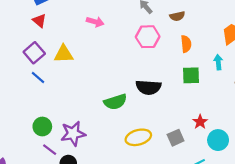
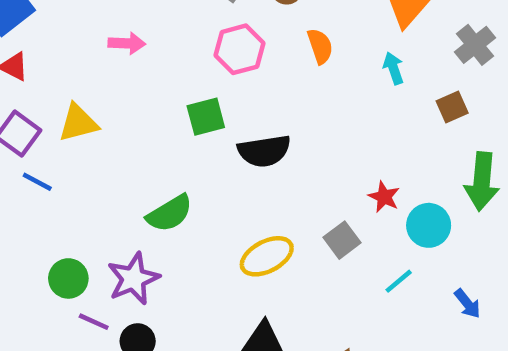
green square: (191, 75) -> (206, 117), moved
green semicircle: (115, 102) -> (170, 213), moved

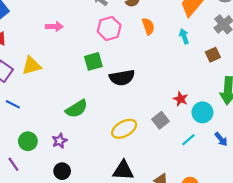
blue line: (37, 182) -> (13, 104), moved
purple star: (133, 279) -> (60, 141), size x0.6
blue arrow: (467, 304) -> (221, 139), moved
purple line: (94, 322) -> (13, 164), moved, turned 32

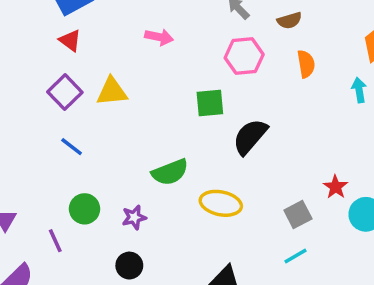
black semicircle: (122, 78) -> (250, 137), turned 130
yellow ellipse: (124, 129) -> (221, 203), moved, turned 30
cyan line: (188, 140) -> (296, 256), moved

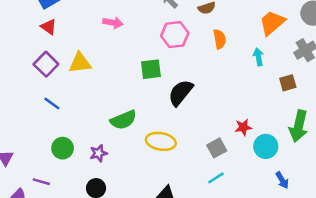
red star: (336, 187) -> (243, 127), turned 30
purple line: (55, 241) -> (41, 182), moved, turned -48

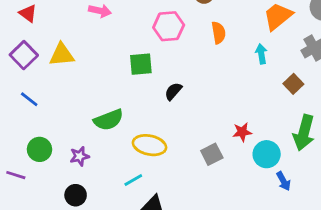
brown square: (288, 83) -> (293, 84), turned -30
black semicircle: (181, 93) -> (173, 91), size x0.6
cyan line: (216, 178) -> (133, 180), moved
blue arrow: (282, 180) -> (284, 181), moved
purple line: (41, 182) -> (16, 175), moved

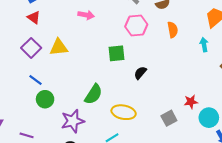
green semicircle: (109, 120) -> (93, 94), turned -35
green circle: (39, 149) -> (45, 99), moved
purple star: (80, 156) -> (73, 121), size x1.6

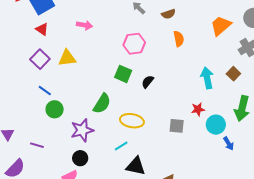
pink arrow: (86, 15) -> (84, 25), moved
pink hexagon: (136, 25) -> (134, 44), moved
cyan arrow: (204, 45) -> (207, 78), moved, size x1.5
green square: (116, 53) -> (123, 74), moved, turned 30
gray square: (169, 118) -> (177, 126), turned 35

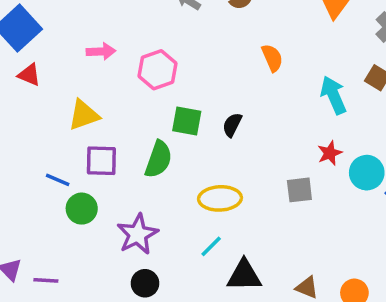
orange semicircle: (179, 39) -> (272, 58), moved
pink hexagon: (134, 44) -> (158, 70), moved
purple square: (40, 59) -> (101, 161), moved, turned -30
green semicircle: (102, 104) -> (158, 159), moved
purple line: (37, 145) -> (46, 280), moved

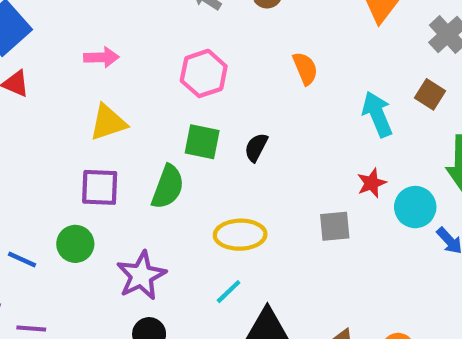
pink hexagon: (158, 70) -> (204, 73), moved
yellow triangle: (84, 115) -> (108, 122), moved
blue line: (58, 180) -> (22, 259), moved

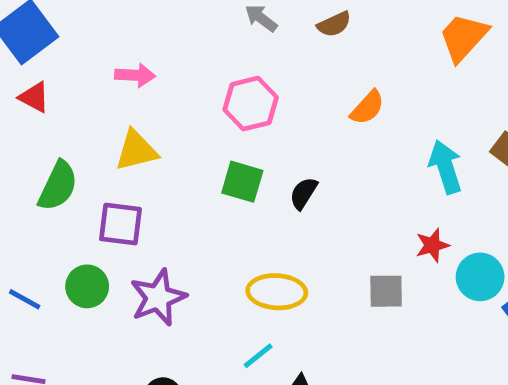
orange semicircle: (305, 68) -> (367, 108), turned 60
green semicircle: (168, 187) -> (58, 186), moved
purple star: (141, 276) -> (158, 298), moved

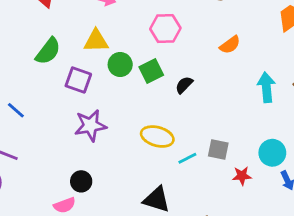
green square: (242, 182) -> (151, 71), turned 35
red star: (432, 245) -> (242, 176), moved
green circle: (87, 286) -> (120, 64), moved
cyan line: (258, 356) -> (187, 158), moved

